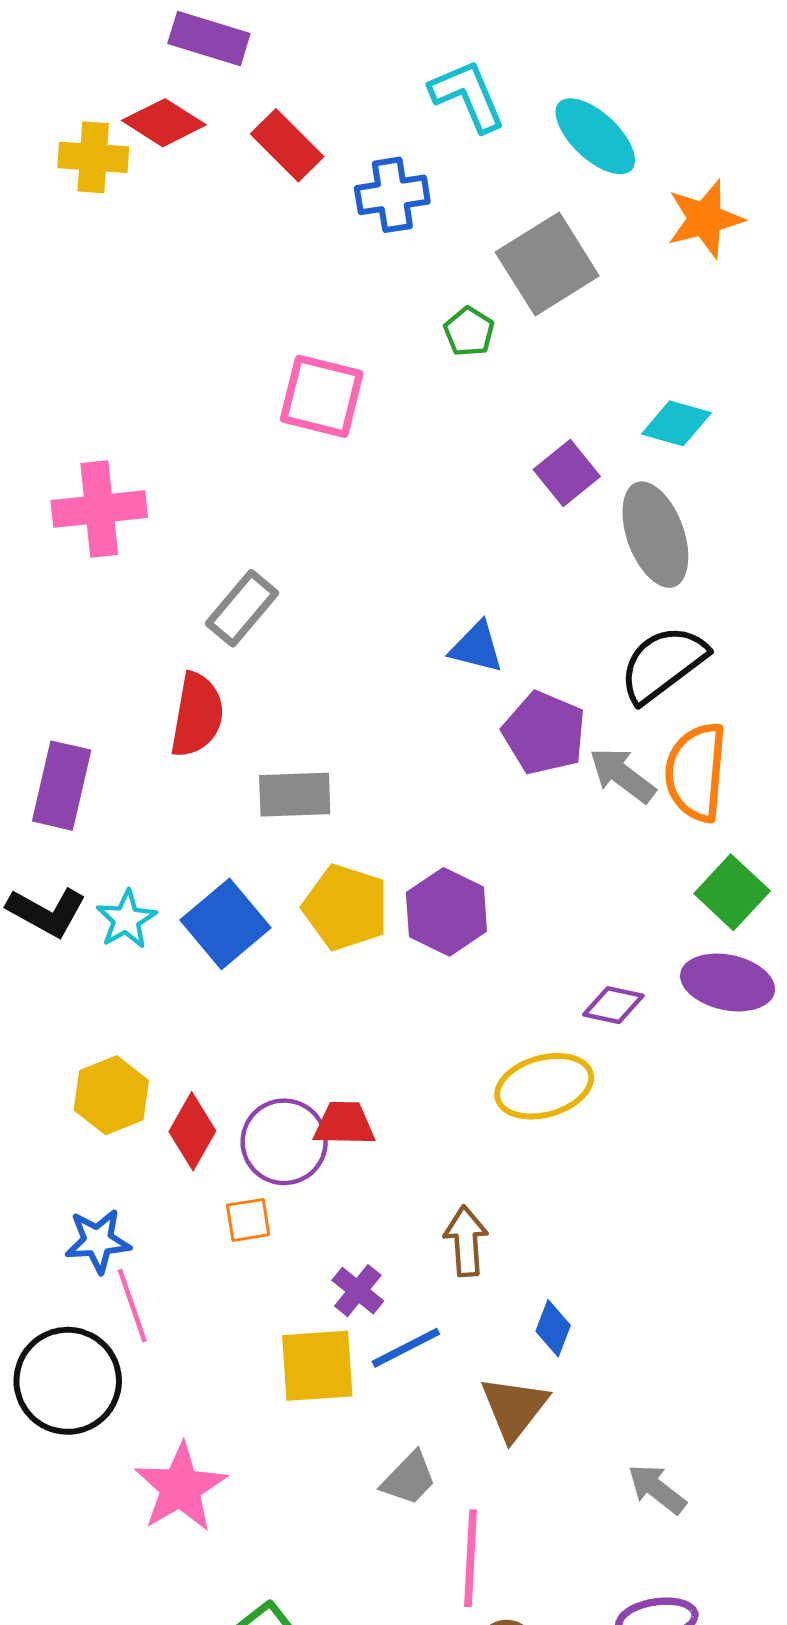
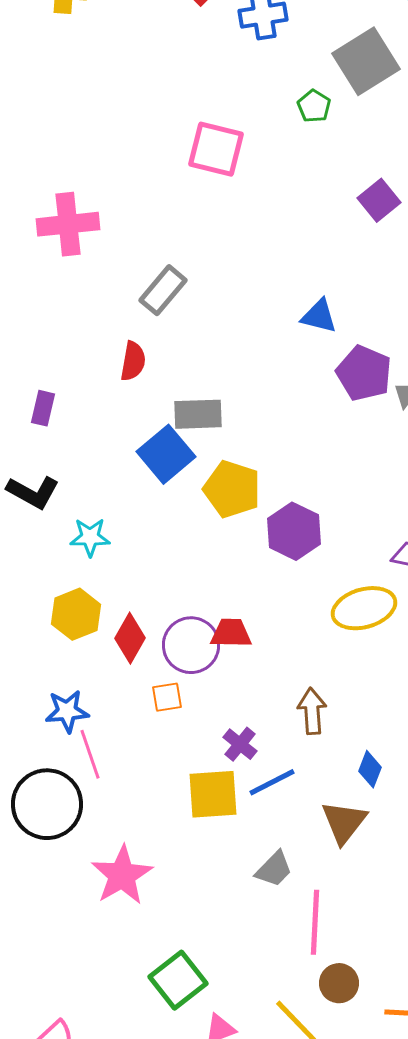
red semicircle: (197, 715) -> (133, 361), size x0.7
purple rectangle: (62, 786) -> (43, 408), size x0.6
purple hexagon: (446, 912) -> (294, 531), moved
cyan star: (126, 919) -> (90, 537), moved, turned 30
blue square: (226, 924) -> (166, 454), moved

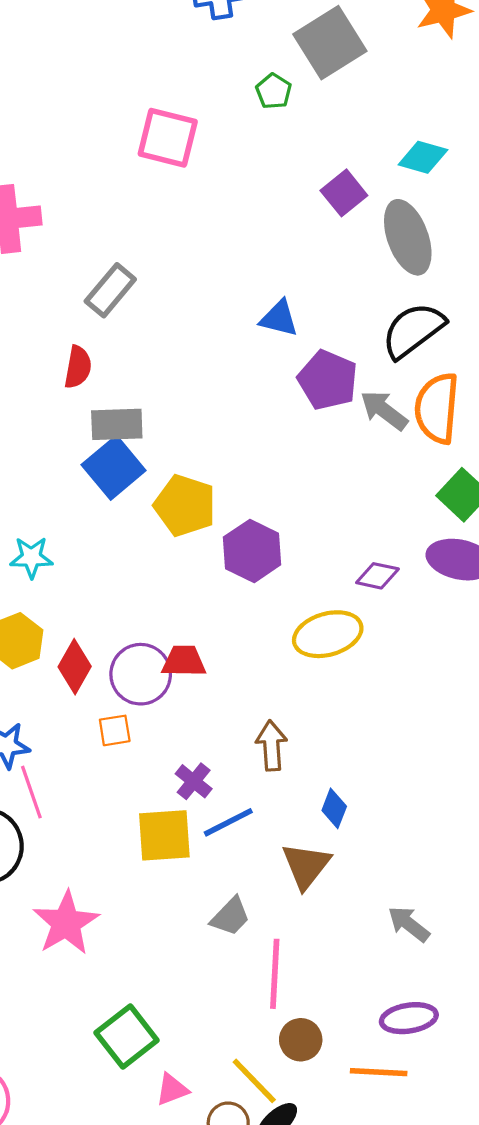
gray rectangle: (198, 414) -> (117, 424), moved

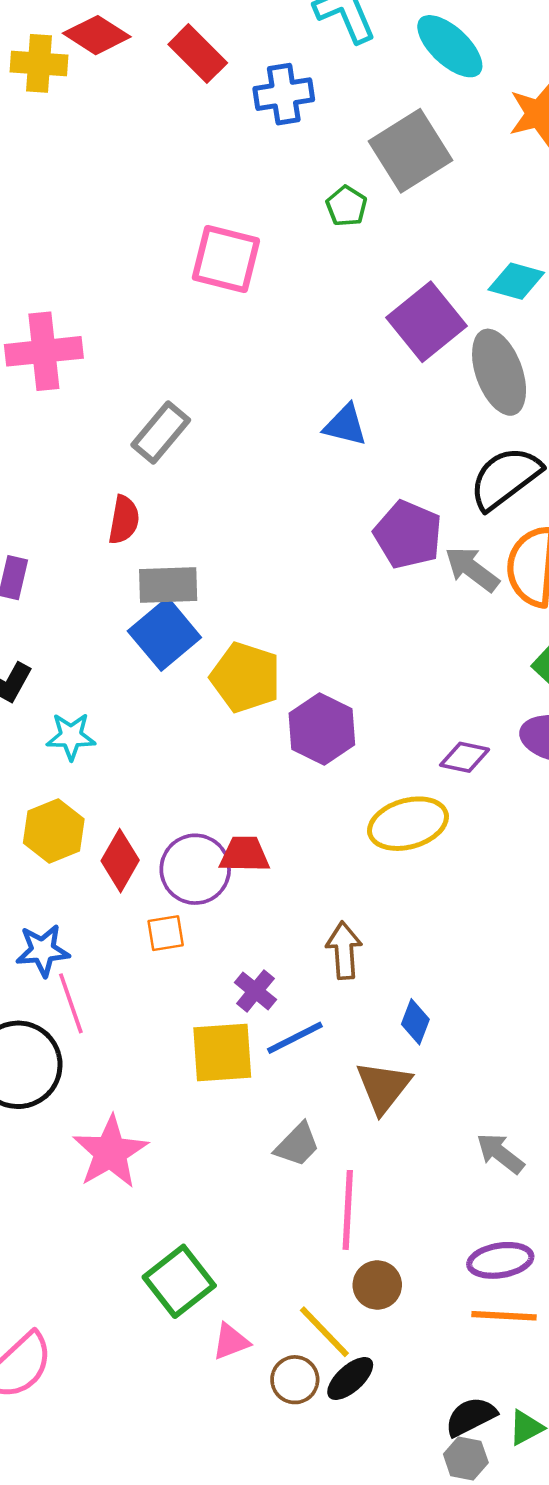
purple square: (344, 193) -> (426, 322), size x1.5
blue triangle: (279, 318) -> (345, 425), moved
orange line: (379, 1072) -> (504, 1316), moved

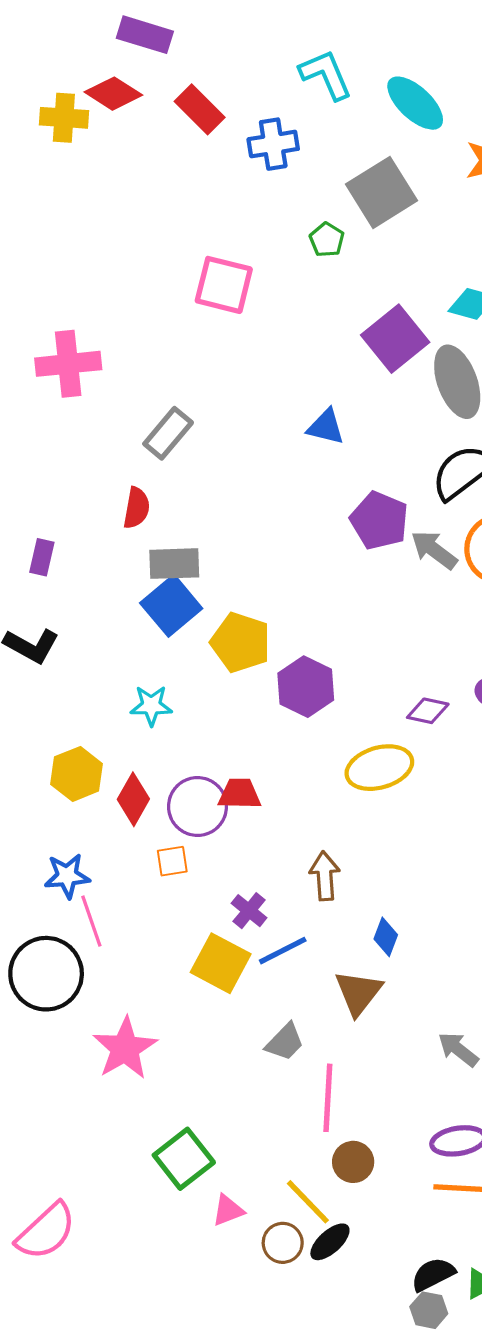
cyan star: (71, 736) -> (151, 706), moved
yellow square: (222, 1052) -> (221, 963), turned 32

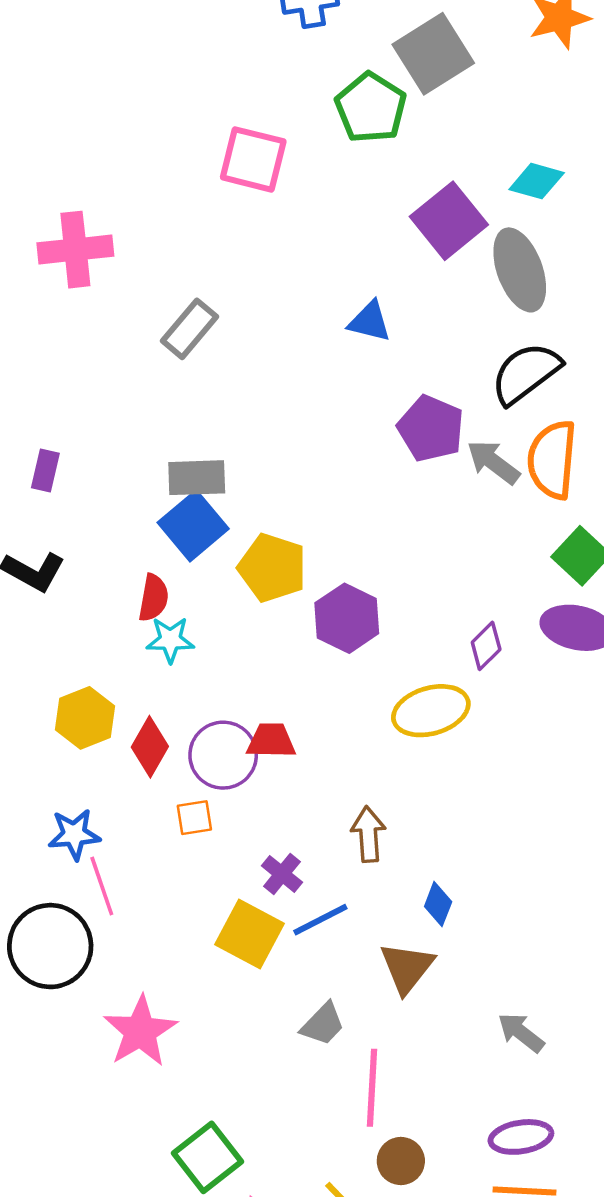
green pentagon: (327, 240) -> (371, 108), size x1.8
red semicircle: (137, 508) -> (153, 598), moved
purple diamond: (428, 711) -> (486, 646), turned -57

